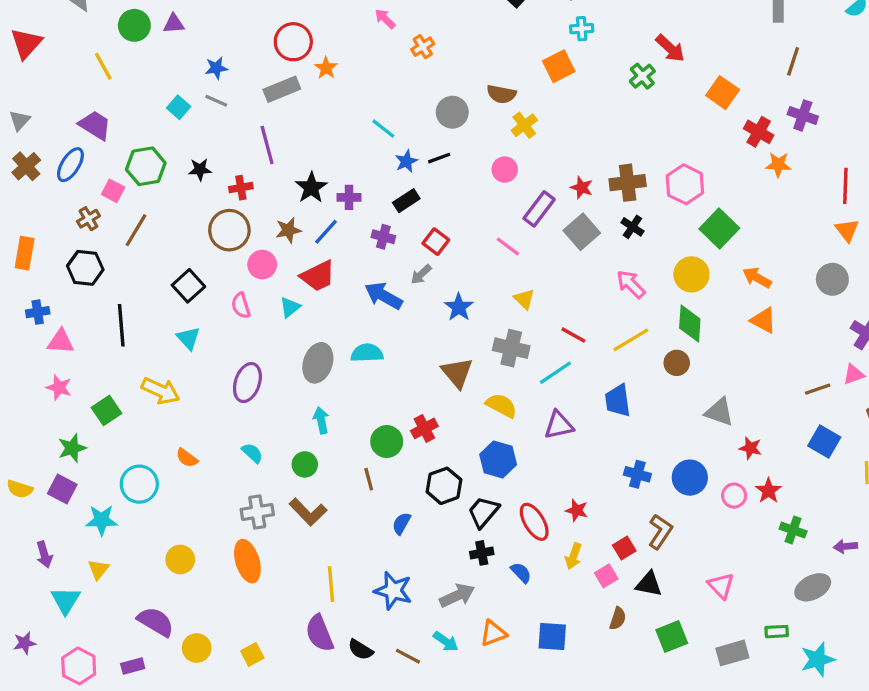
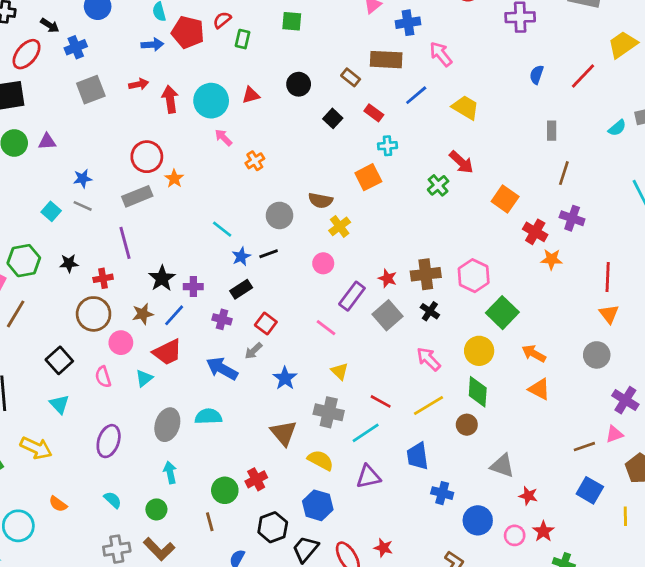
blue cross: (637, 474) -> (442, 493), moved

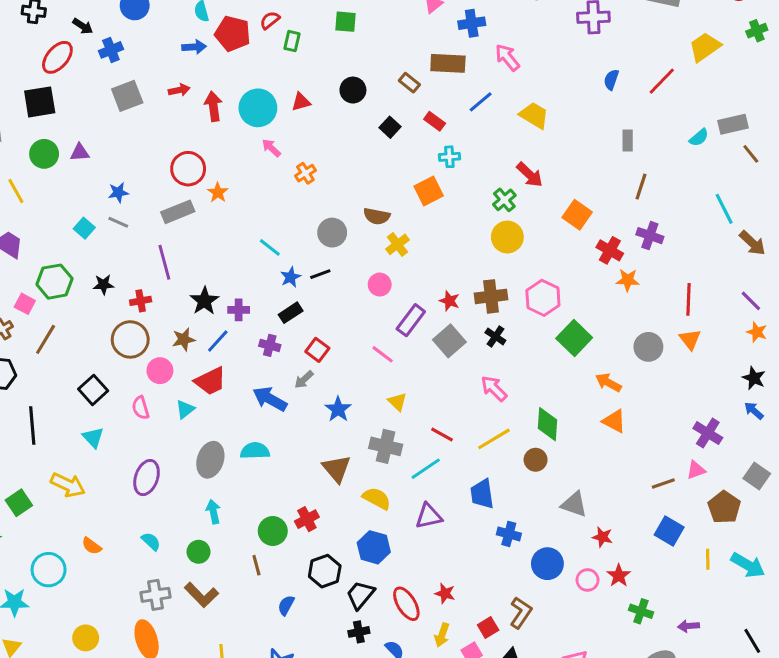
yellow circle: (479, 351) -> (507, 237), moved
gray circle: (597, 355) -> (648, 347), moved

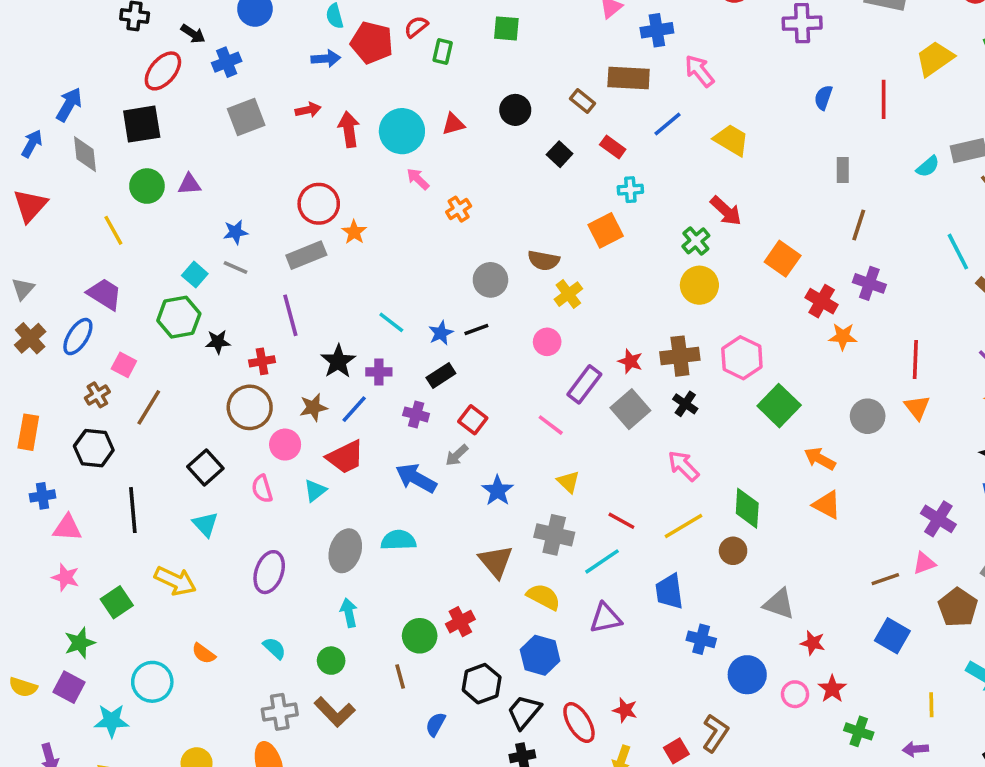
red line: (662, 81) -> (884, 99), turned -44
cyan line: (270, 247) -> (391, 322), moved
green hexagon: (54, 282) -> (179, 317), moved
yellow line: (708, 559) -> (931, 705), moved

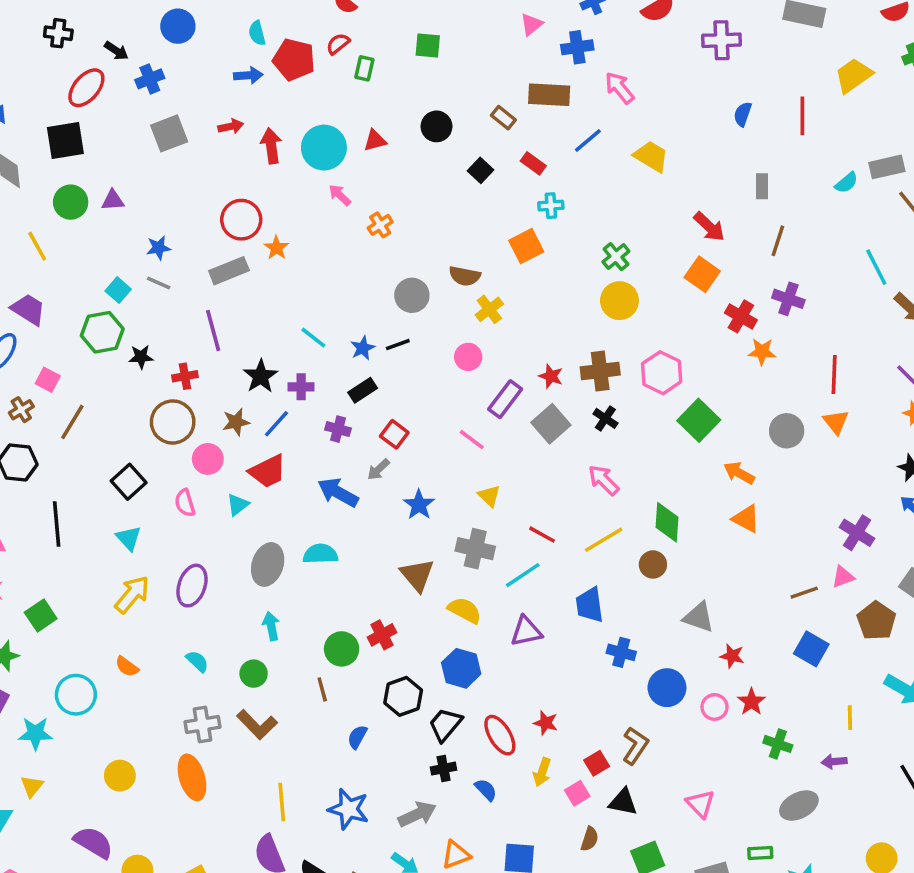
red arrow: (726, 211) -> (709, 227), moved
yellow arrow: (175, 581) -> (132, 594), moved, turned -75

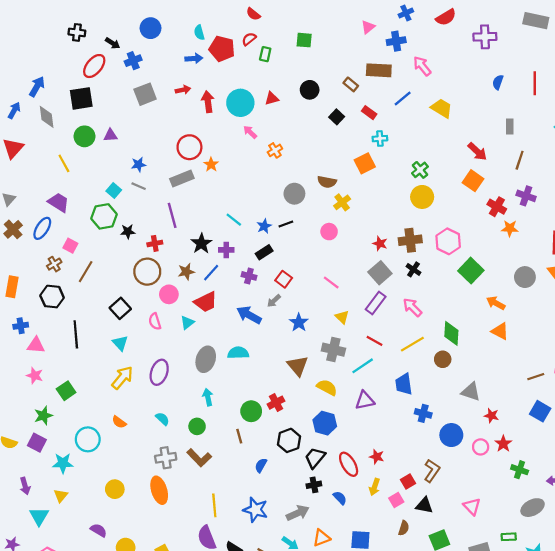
purple rectangle: (505, 399) -> (376, 303), moved
purple semicircle: (93, 842) -> (99, 530), size x0.7

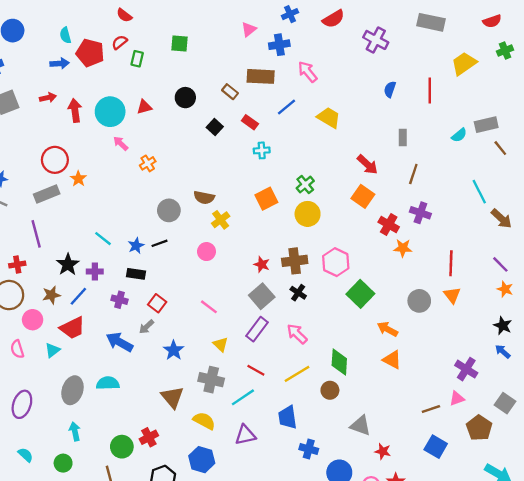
purple cross: (485, 37) -> (376, 40), turned 30
orange square: (365, 163) -> (266, 199), moved
black rectangle: (264, 252) -> (136, 274), turned 42

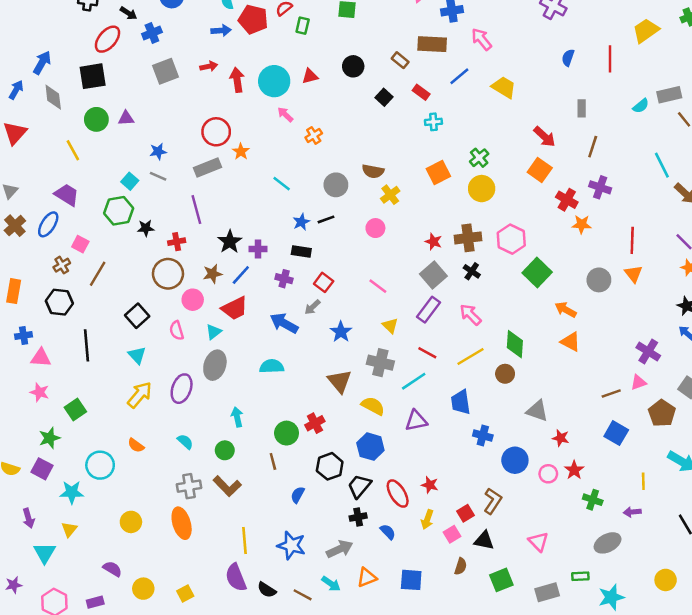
cyan line: (103, 239) -> (282, 184), moved
gray ellipse: (72, 390) -> (215, 365), moved

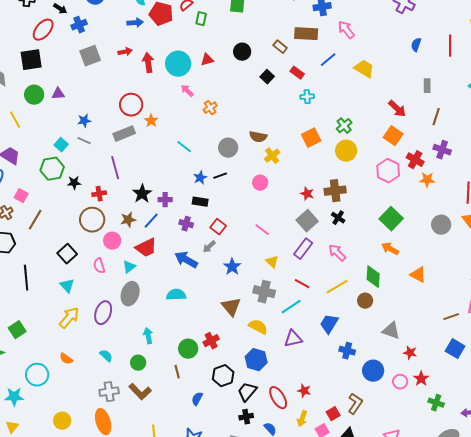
pink hexagon: (511, 239) -> (388, 171), moved
orange arrow: (566, 310) -> (390, 249), moved
blue trapezoid: (461, 402) -> (329, 324), turned 40

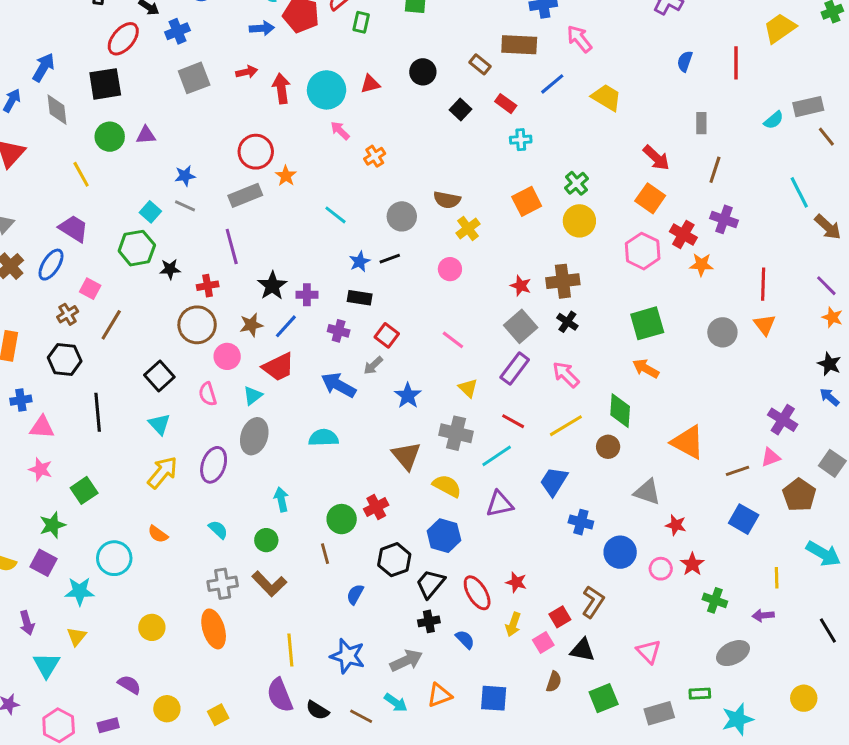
green square: (391, 219) -> (647, 323), turned 30
orange triangle: (418, 275) -> (688, 442), moved, size x1.4

